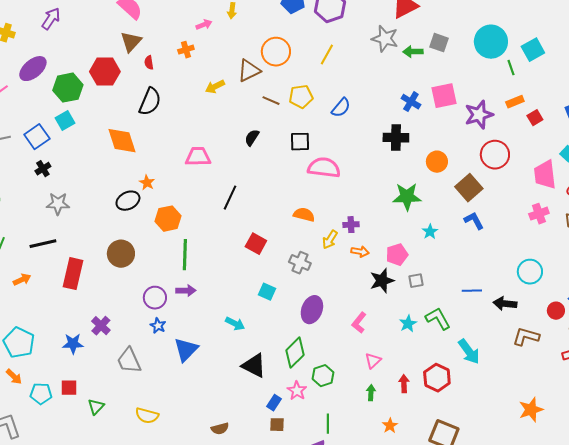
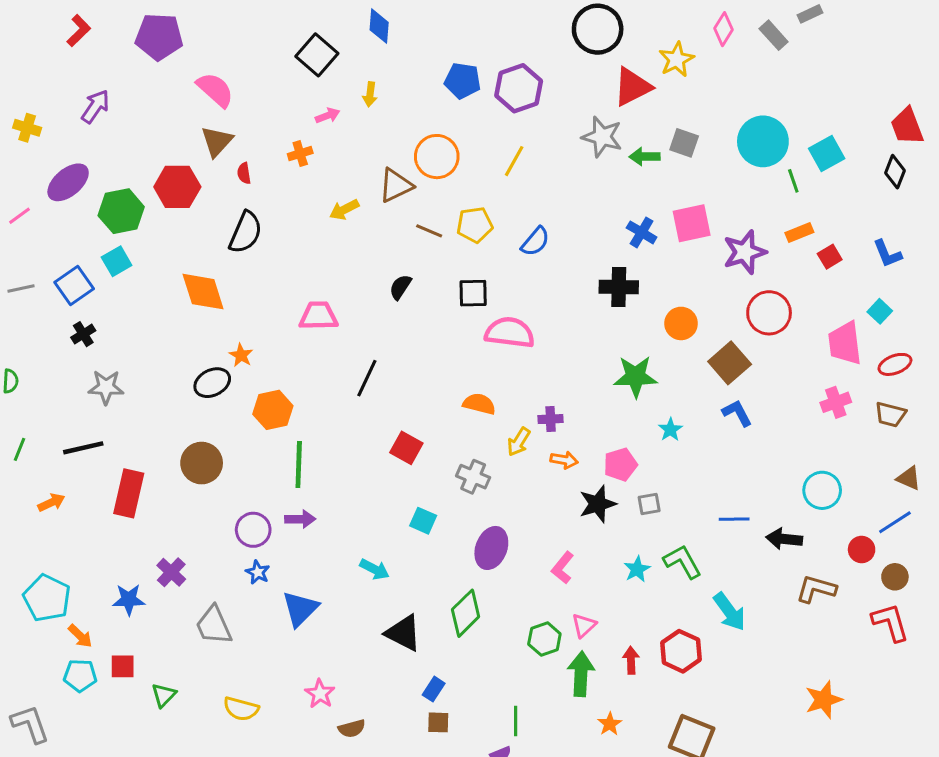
green hexagon: (323, 376) -> (544, 639), moved
orange arrow: (14, 377) -> (80, 636), moved
pink star: (297, 391) -> (320, 694), moved
green arrow: (371, 393) -> (581, 674), size x1.8

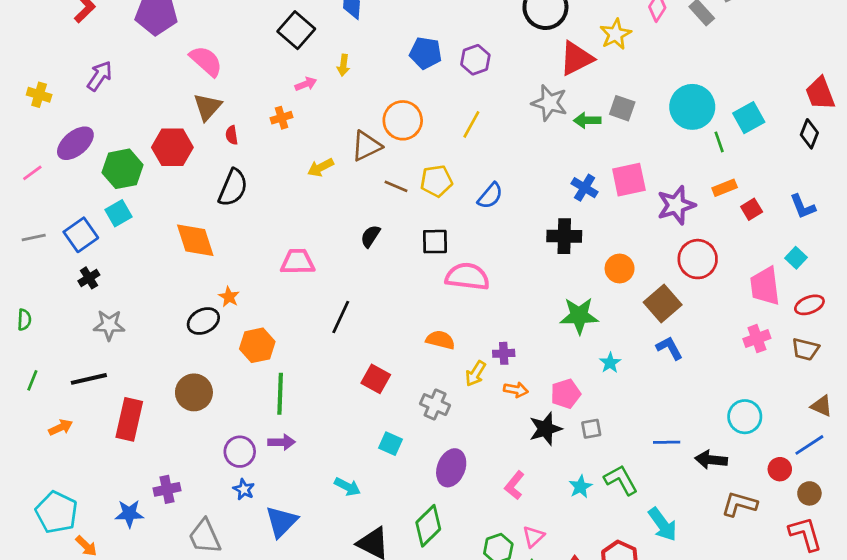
purple hexagon: (519, 88) -> (475, 60), size x0.7
purple cross: (171, 572) -> (167, 489), turned 35

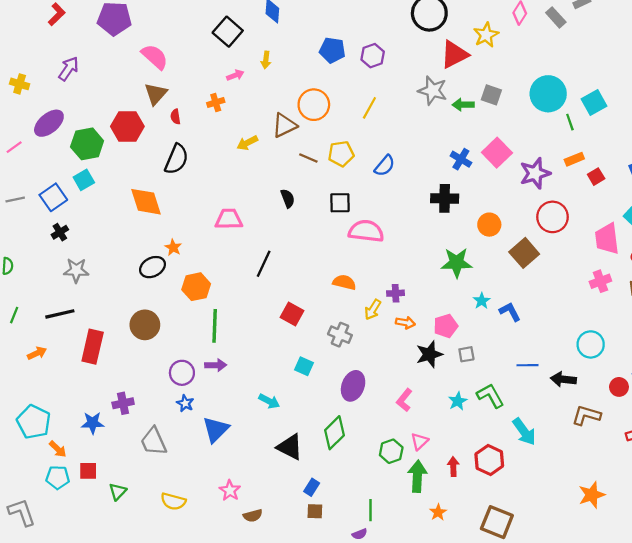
pink square: (629, 180) -> (497, 153), turned -32
black semicircle: (370, 236) -> (288, 198), turned 126
blue L-shape: (669, 348) -> (510, 312), moved

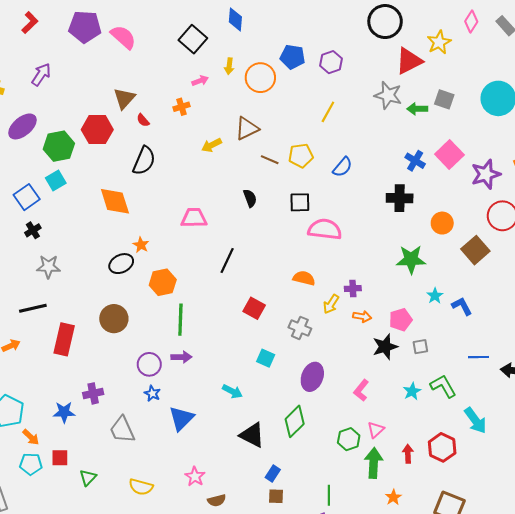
pink semicircle: (155, 57) -> (123, 37), moved
orange circle: (314, 105) -> (260, 78), moved
red semicircle: (175, 117) -> (143, 120), turned -32

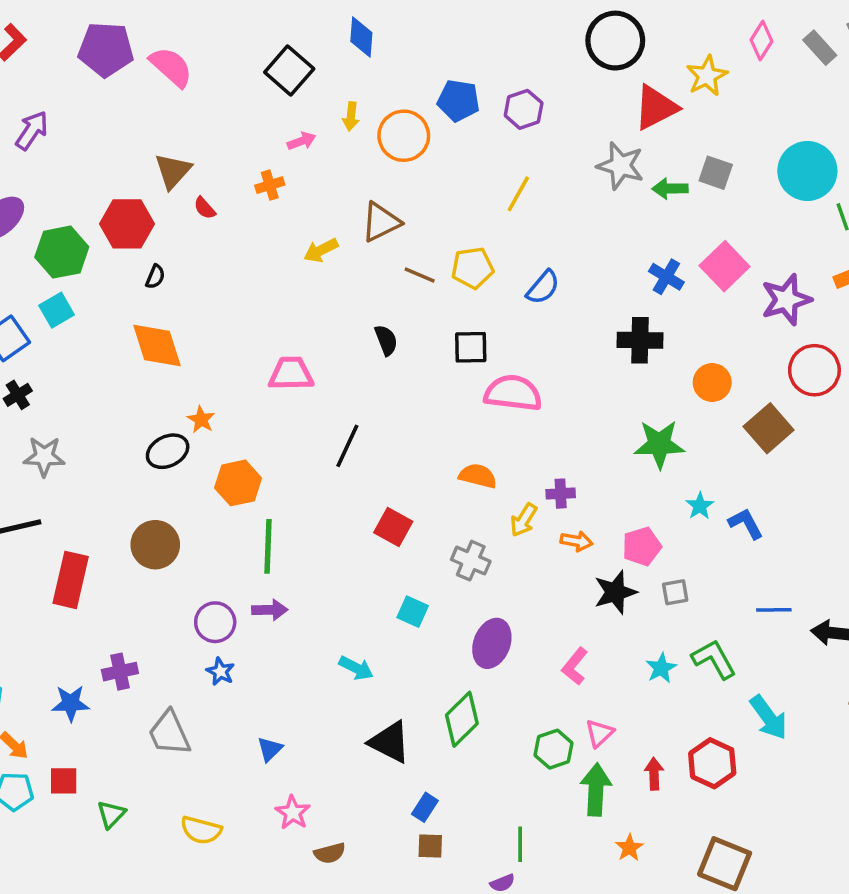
black semicircle: (144, 161) -> (155, 277), moved, size x0.5
blue triangle: (181, 418) -> (270, 749), moved, size x0.6

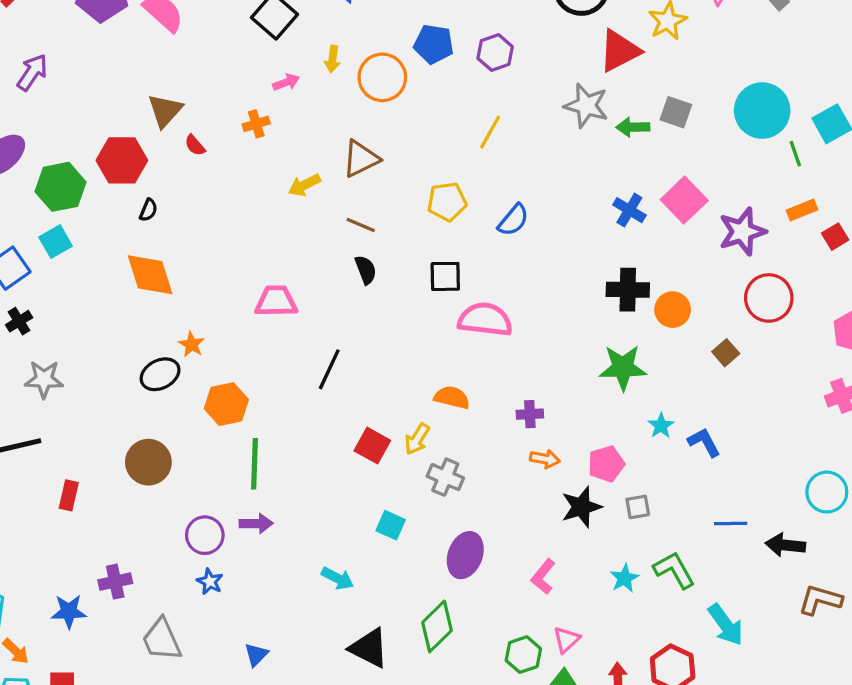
brown line: (420, 275) -> (361, 225), moved
black cross: (640, 340) -> (628, 290), moved
brown square: (769, 428) -> (726, 353), size x0.6
yellow arrow: (524, 520) -> (417, 439), moved
red rectangle: (71, 580) -> (69, 495), size x0.6

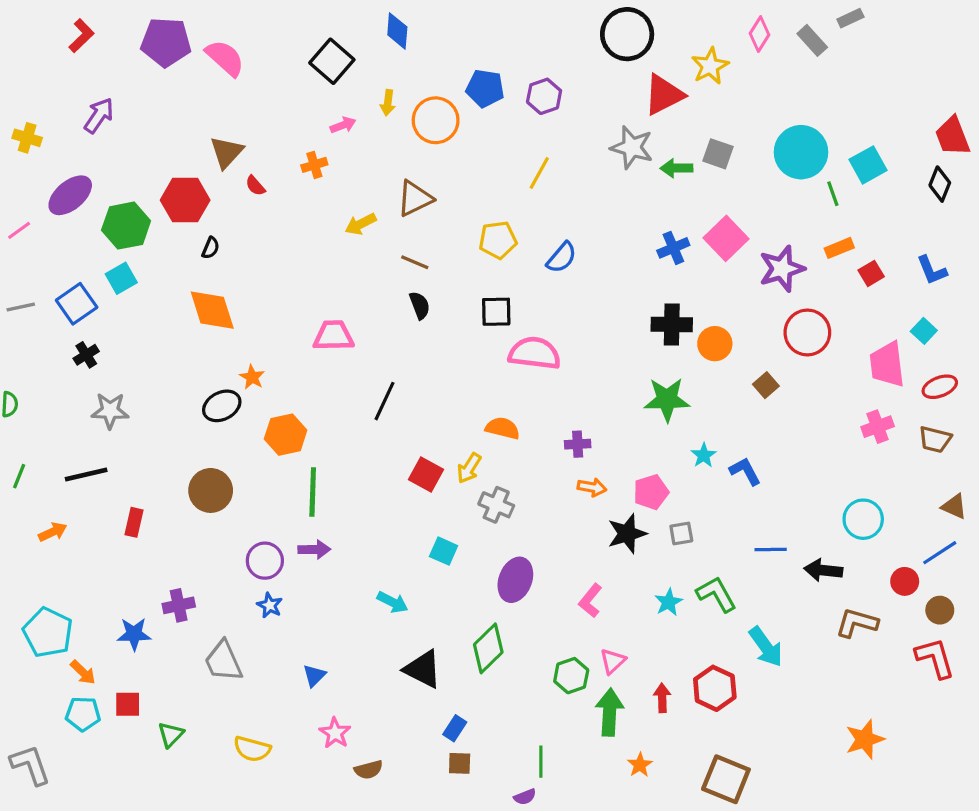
blue cross: (629, 210) -> (673, 248), turned 36

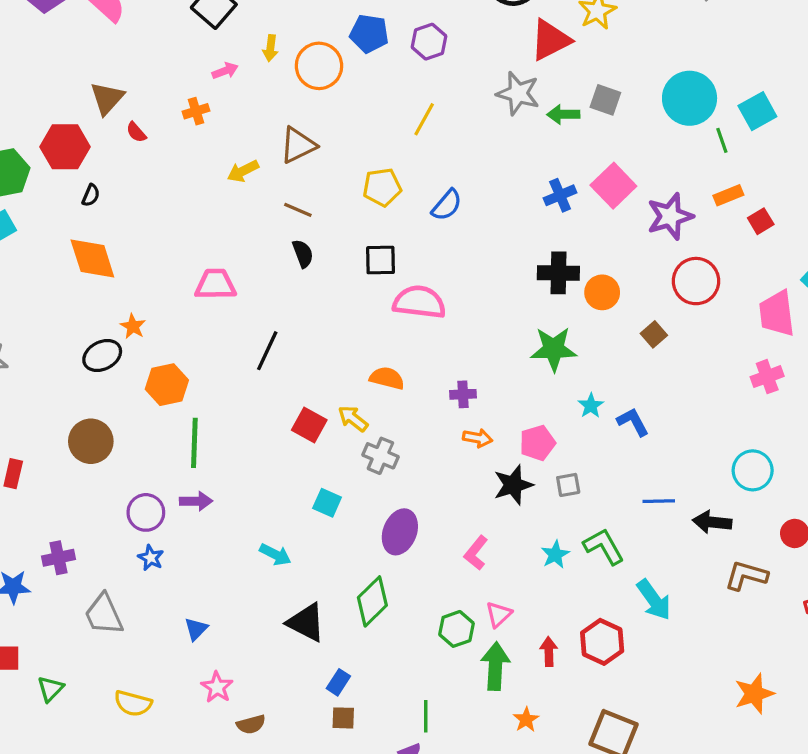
yellow arrow: (469, 468) -> (353, 419), turned 96

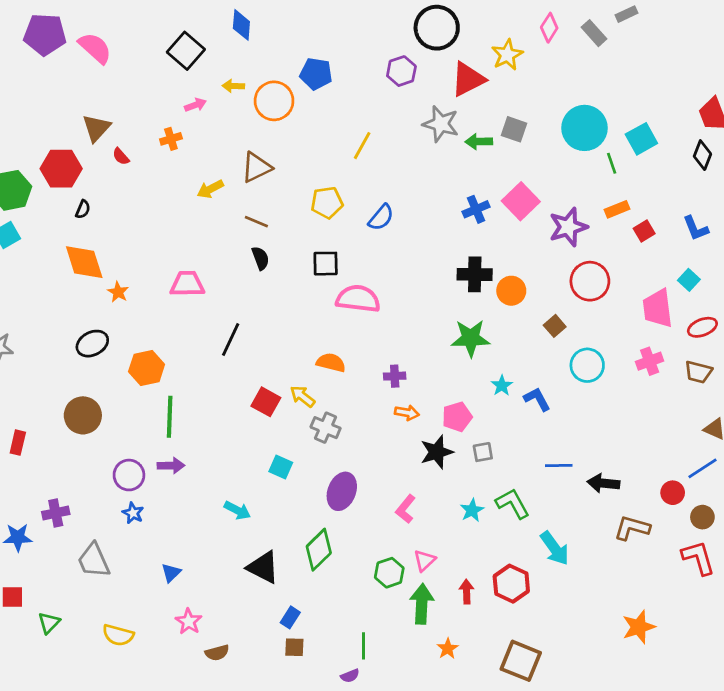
purple hexagon: (429, 42) -> (401, 71), moved
yellow arrow: (270, 48) -> (233, 86), turned 85
orange star: (133, 326) -> (118, 292), moved
cyan circle: (753, 470) -> (587, 365), moved

